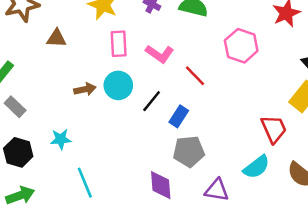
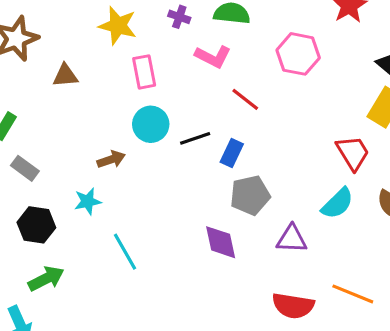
pink L-shape: (160, 54) -> (213, 57), moved
brown arrow: (85, 89) -> (111, 159), moved
black line: (152, 101) -> (195, 138), turned 40

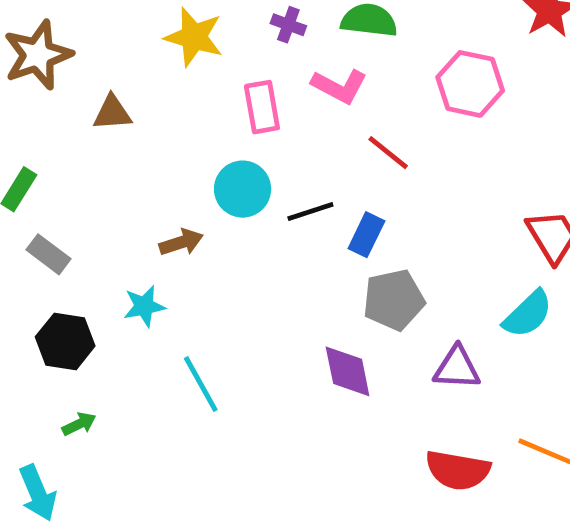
pink rectangle: (144, 72) -> (262, 107), moved
green arrow: (46, 279) -> (79, 424), size x0.6

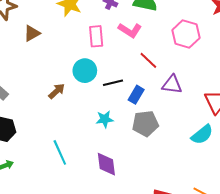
brown triangle: (112, 113) -> (32, 33), turned -30
brown arrow: (181, 242) -> (57, 91), turned -30
cyan star: (144, 306) -> (105, 119), moved
purple triangle: (457, 368) -> (172, 85), moved
purple diamond: (348, 371) -> (106, 164), moved

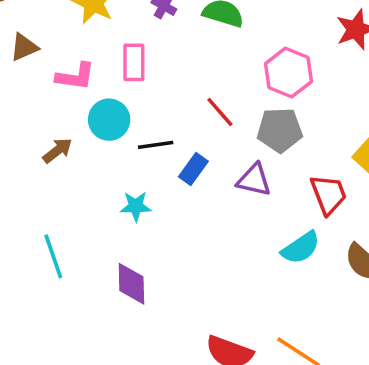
pink L-shape: (130, 30) -> (75, 77), moved, turned -30
purple triangle: (172, 85) -> (254, 180), moved
gray pentagon: (145, 124) -> (280, 130), moved

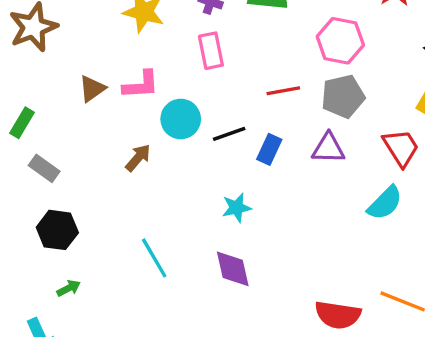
brown triangle: (24, 47) -> (92, 89), moved
pink rectangle: (134, 62) -> (211, 51), moved
red line: (220, 112) -> (283, 91), turned -48
cyan star: (136, 206) -> (237, 208), moved

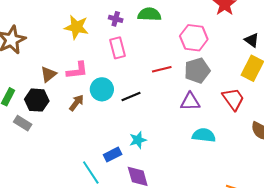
blue rectangle: (269, 149) -> (113, 154), moved, turned 42
brown arrow: (138, 158) -> (76, 103), moved
cyan semicircle: (385, 203) -> (204, 135), moved, turned -125
black hexagon: (57, 230) -> (37, 100), moved

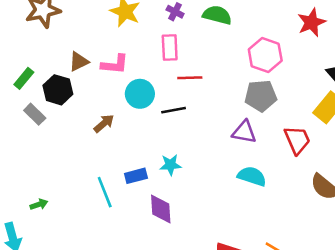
red line: (162, 69) -> (190, 78), moved
brown arrow: (76, 103) -> (104, 123), moved

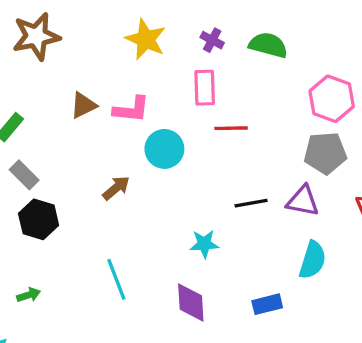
black hexagon: (58, 90) -> (39, 219), moved
black line: (174, 110) -> (251, 203), moved
blue rectangle: (136, 176) -> (267, 304), moved
cyan semicircle: (252, 176) -> (313, 260), turned 88

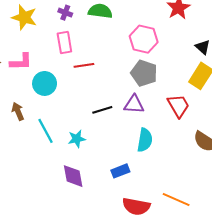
gray pentagon: (325, 153) -> (144, 73), turned 30
brown arrow: (116, 188) -> (18, 111), turned -66
cyan line: (116, 279) -> (45, 131), moved

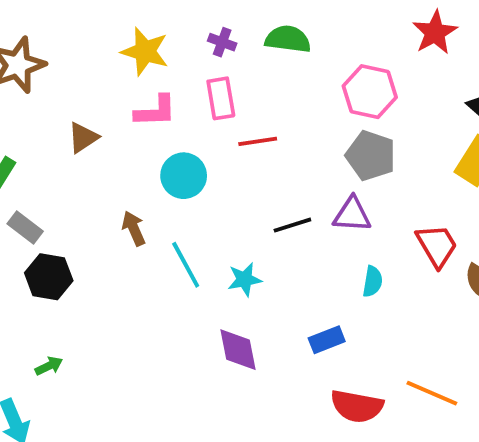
pink L-shape: (21, 62) -> (155, 111), moved
red trapezoid: (178, 106) -> (437, 246), moved
cyan semicircle: (145, 140) -> (373, 281), size x0.7

